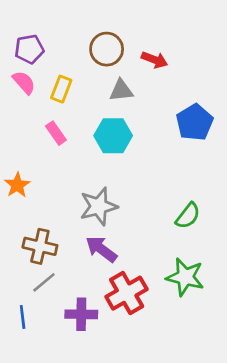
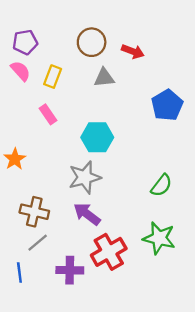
cyan hexagon: (113, 136) -> (97, 137), moved

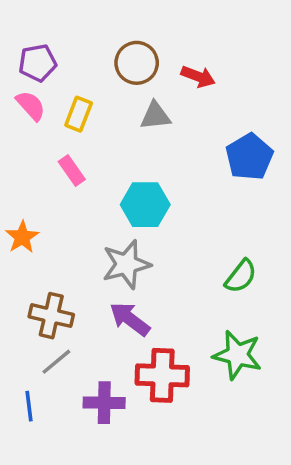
red cross: (109, 252) -> (162, 375), turned 32

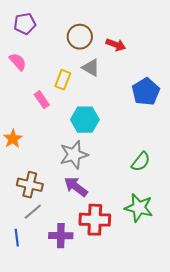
purple pentagon: (38, 63) -> (25, 24), moved
yellow rectangle: (79, 114) -> (63, 80), moved
gray triangle: (155, 116) -> (91, 68), turned 36

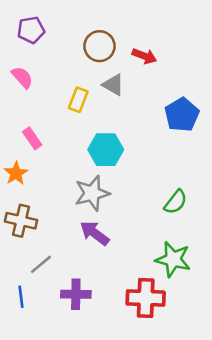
pink rectangle: (42, 100) -> (32, 138), moved
brown cross: (30, 185) -> (21, 221), moved
red cross: (95, 220) -> (146, 298), moved

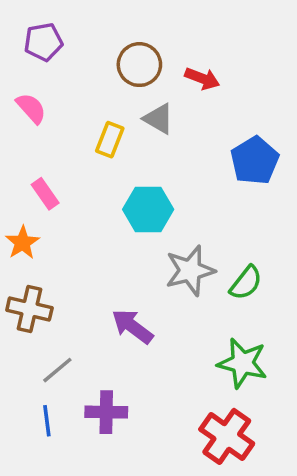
gray star: (92, 193) -> (190, 271), moved
blue line: (21, 297) -> (47, 421), moved
red cross: (146, 298) -> (227, 436), moved, turned 33

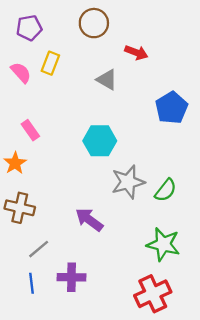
brown circle: (139, 65) -> (94, 23), moved
yellow rectangle: (110, 140) -> (50, 63), moved
red cross: (227, 436) -> (153, 294), turned 30

